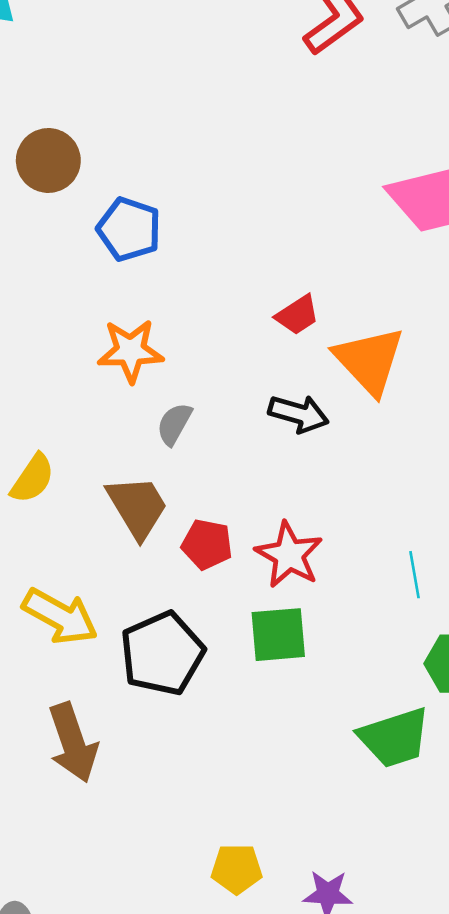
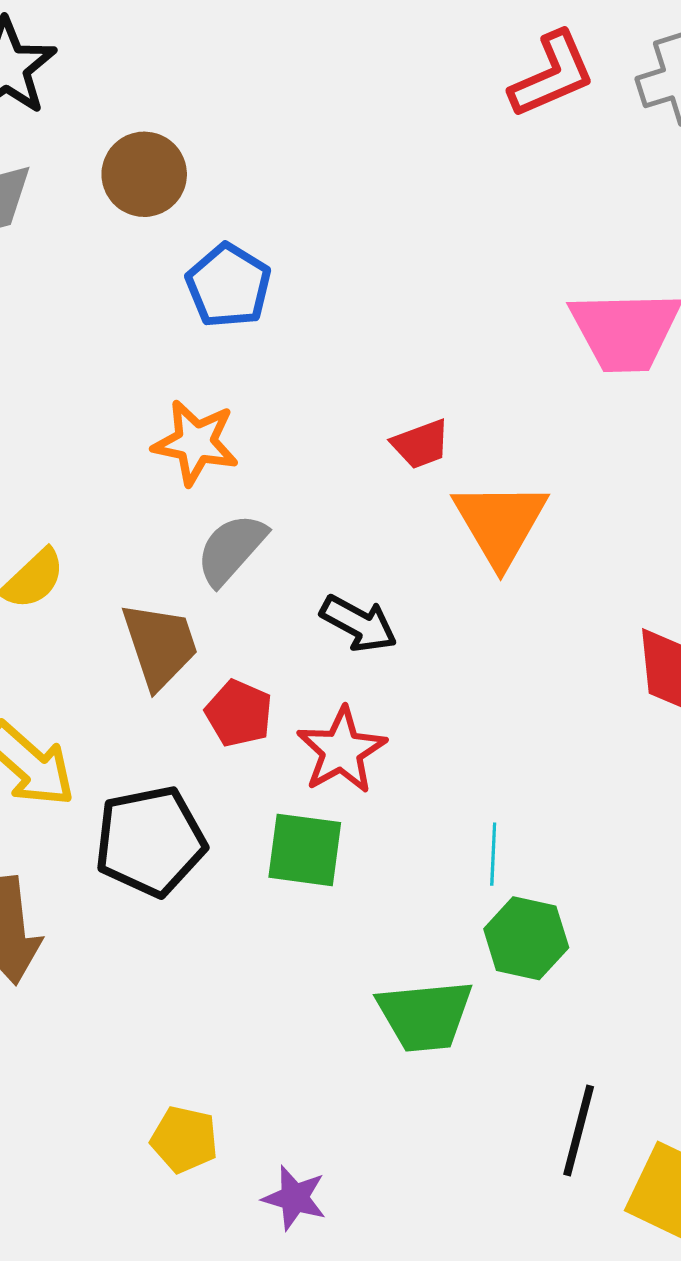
black arrow: (299, 414) -> (359, 624), moved
gray semicircle: (174, 424) -> (231, 549), size x1.4
cyan line: (415, 575) -> (493, 854), moved

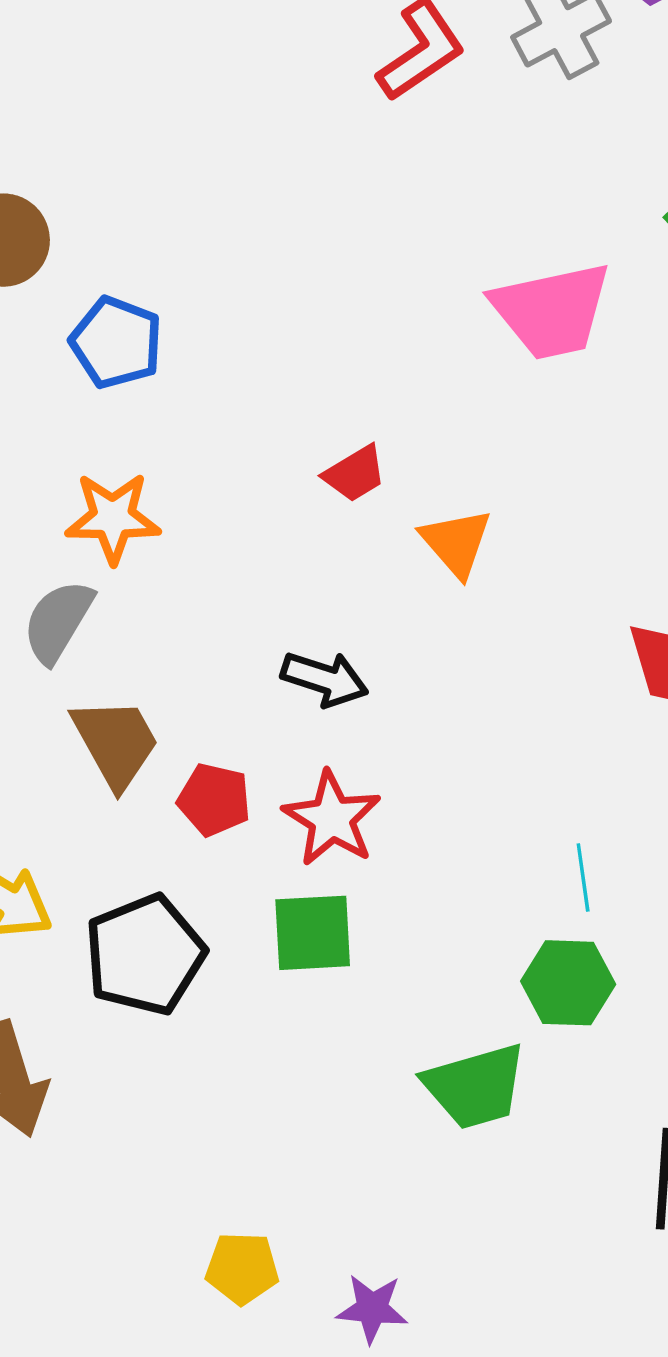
orange triangle: (500, 523) -> (456, 543), size x0.7
gray semicircle: (231, 549) -> (58, 621), moved
cyan line: (493, 854) -> (583, 878), moved

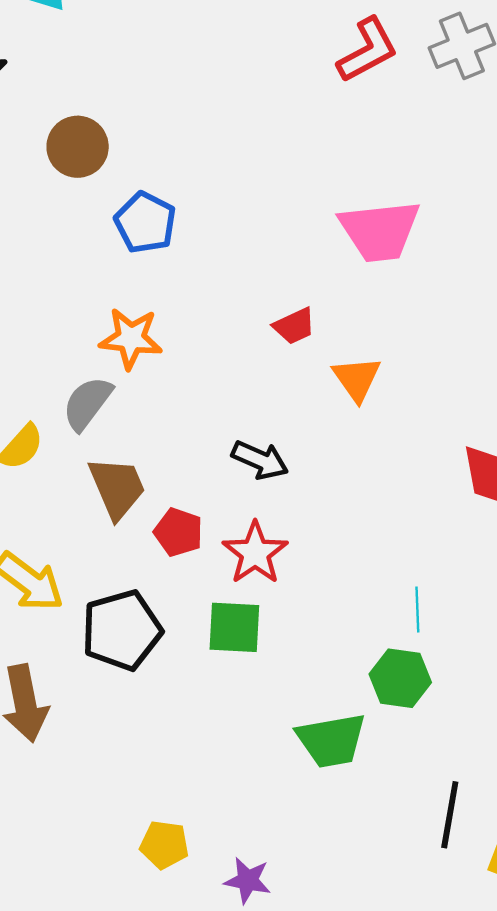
pink trapezoid: (552, 311) -> (380, 231), moved

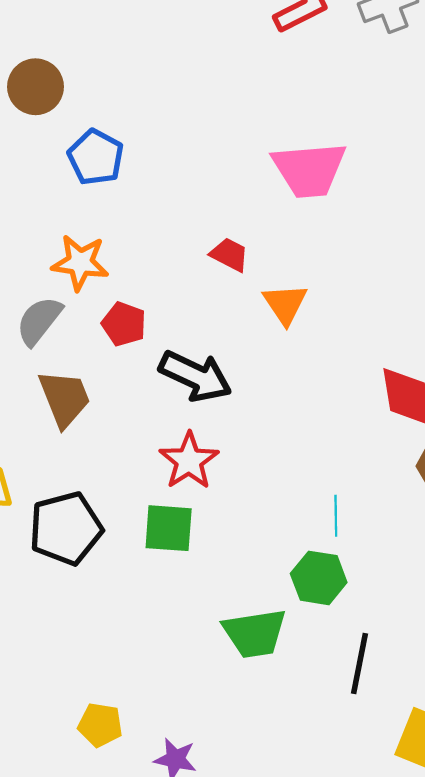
red trapezoid: (294, 326) -> (229, 255), turned -129
black arrow: (260, 460) -> (195, 376), size x1.4
red pentagon: (178, 532) -> (124, 324), moved
black line: (450, 815) -> (359, 663), moved

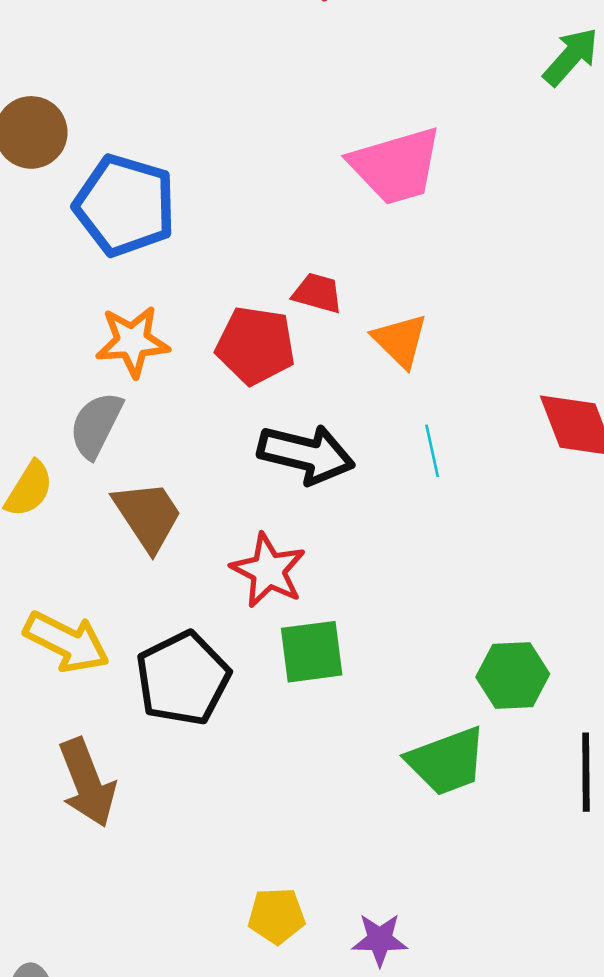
blue pentagon: (96, 157) -> (125, 205), size x1.4
red pentagon: (124, 324) -> (256, 345), moved, size x1.4
red star: (189, 461) -> (268, 570), moved
cyan line: (336, 516) -> (432, 451), moved

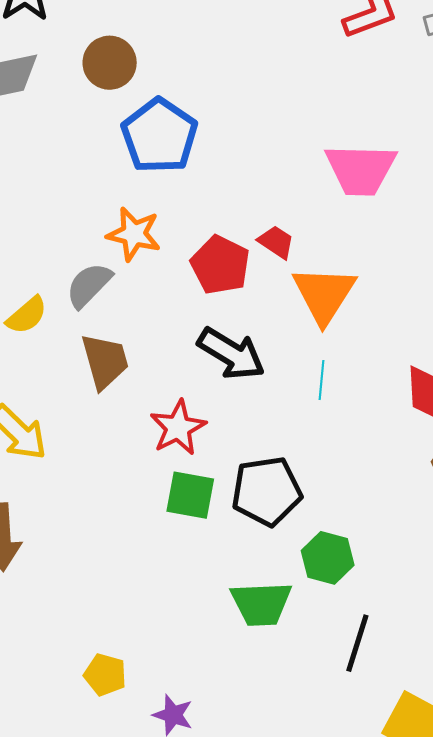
orange triangle: (400, 341) -> (324, 295), size x1.5
black pentagon: (183, 678) -> (267, 491), moved

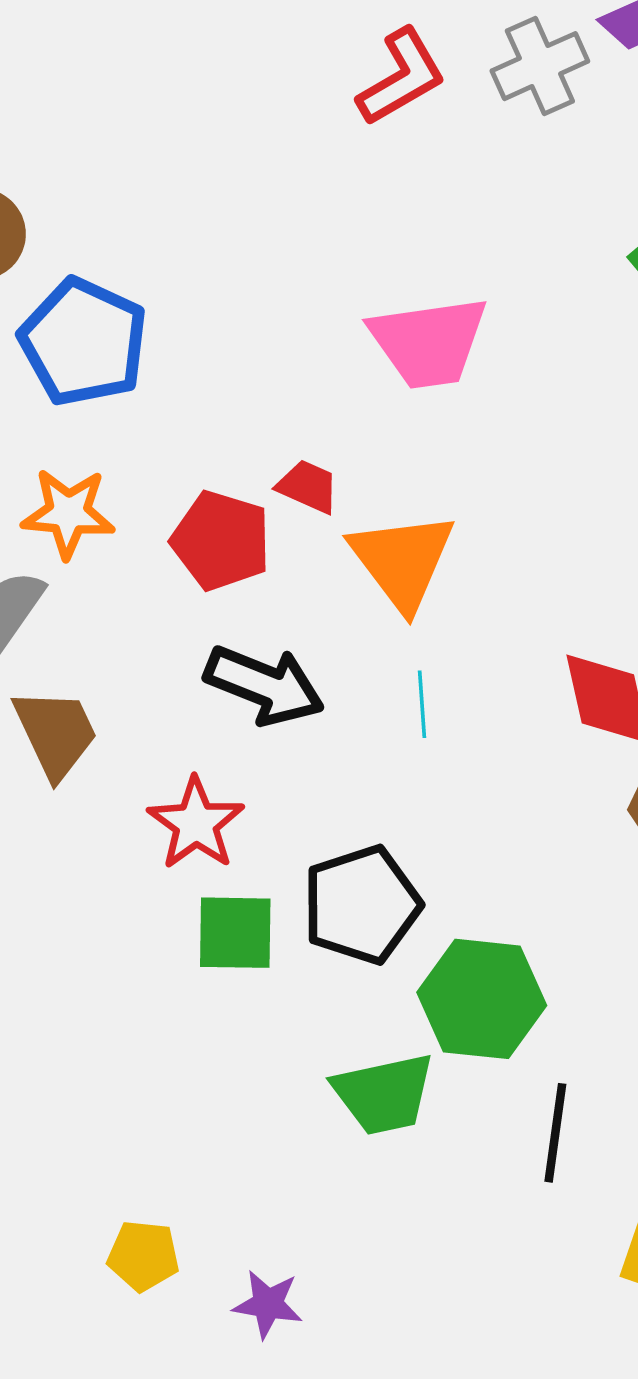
green hexagon: (328, 558) -> (482, 999), size x1.4

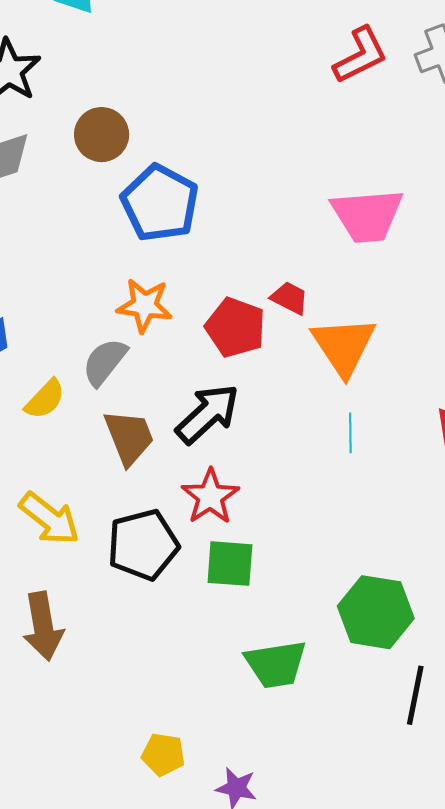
black arrow: (264, 685) -> (207, 414), moved, turned -68
black pentagon: (362, 905) -> (143, 545), moved
green trapezoid: (384, 1094) -> (276, 664), moved

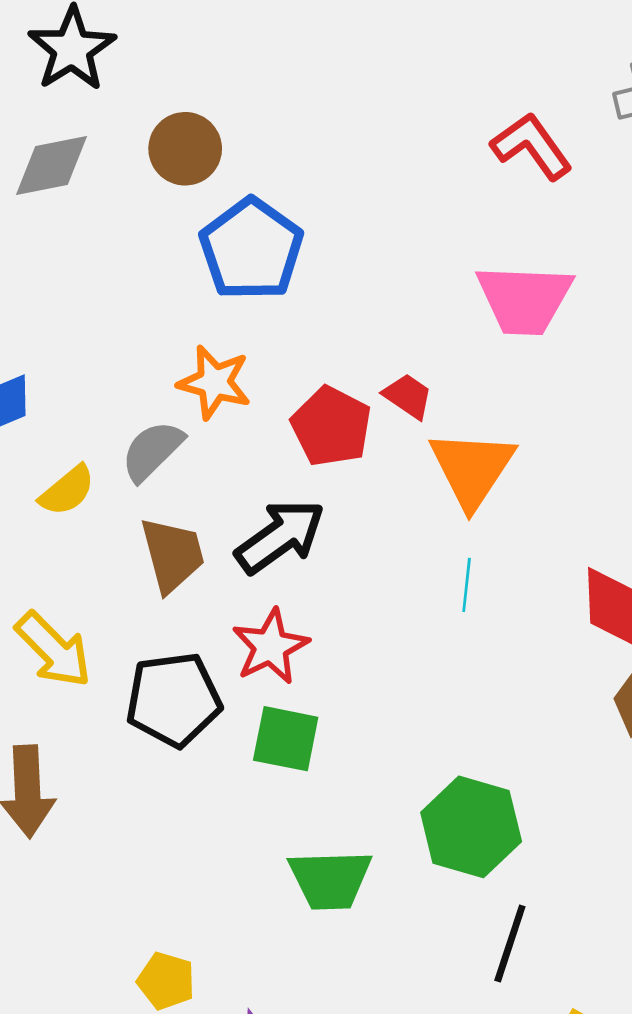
red L-shape: (360, 55) -> (532, 146), moved, turned -106

